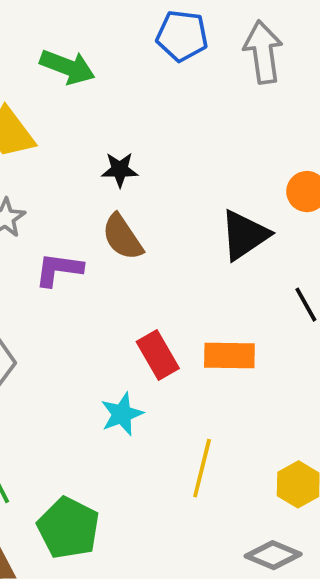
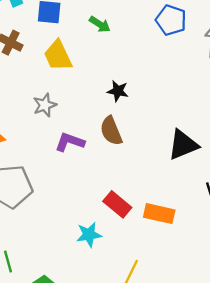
green arrow: (67, 67) -> (100, 24), size x0.7
red rectangle: (158, 355) -> (117, 204), turned -32

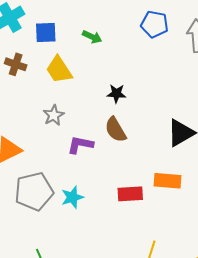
red rectangle: (117, 204) -> (130, 194), turned -35
orange rectangle: (159, 214) -> (168, 181), moved
cyan star: (89, 235) -> (72, 197), moved

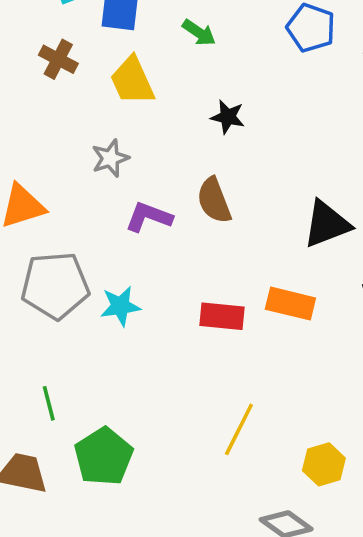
black star: (116, 94) -> (228, 117), moved

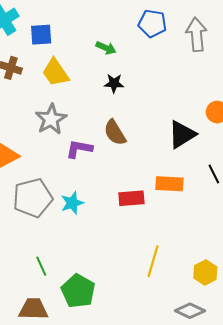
green arrow: (199, 33) -> (106, 48), moved
gray star: (110, 158) -> (51, 119), size x1.4

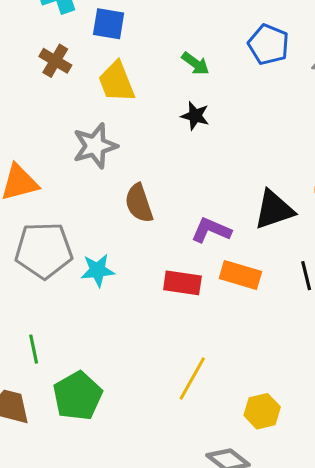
brown semicircle: (115, 133) -> (139, 203), moved
purple L-shape: (79, 149) -> (211, 230), moved

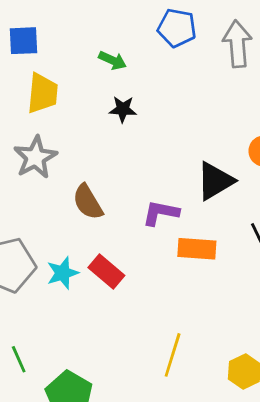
yellow trapezoid: (116, 82) -> (43, 93), turned -141
red rectangle: (182, 283) -> (106, 272), moved, turned 44

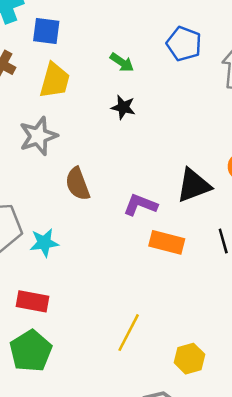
red rectangle: (106, 272) -> (33, 301), moved, turned -40

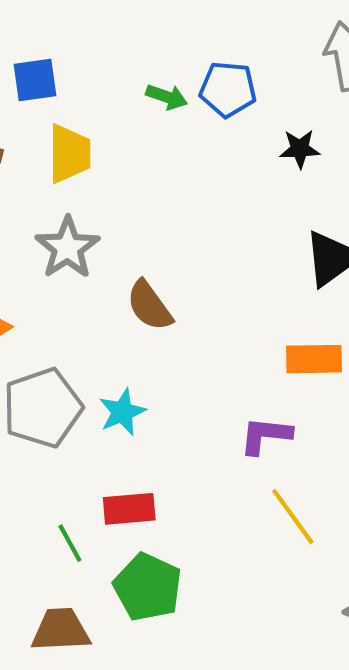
blue pentagon: (184, 44) -> (228, 89), moved
black star: (123, 107) -> (300, 149), moved
purple L-shape: (140, 205) -> (266, 435), moved
yellow line: (129, 333) -> (293, 517), turned -48

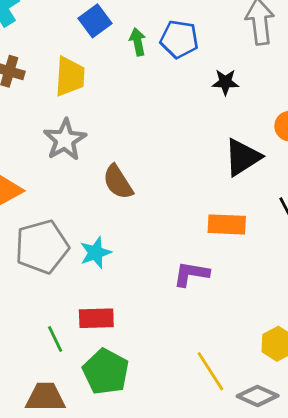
blue square: (35, 80) -> (95, 21), moved, turned -32
green arrow: (167, 97) -> (138, 42), turned -124
yellow line: (293, 517) -> (210, 371), moved

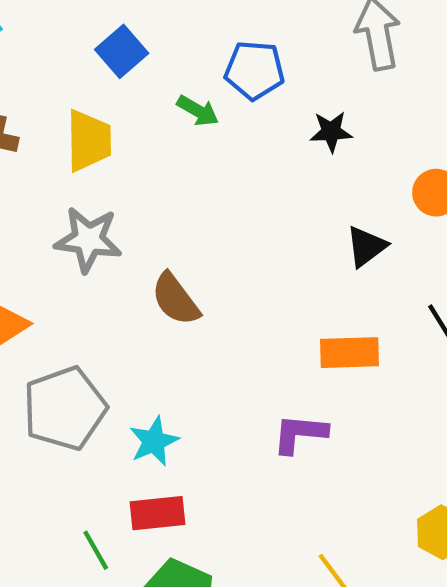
green arrow: (138, 42) -> (198, 111), moved, turned 136
gray star: (65, 140) -> (88, 240), turned -30
black triangle: (243, 157) -> (366, 246), size x0.7
cyan star: (95, 253) -> (154, 441), moved

